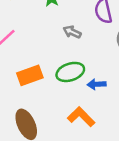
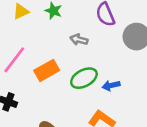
orange rectangle: (30, 75) -> (47, 70), moved

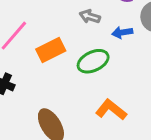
blue arrow: (111, 86) -> (122, 32), moved

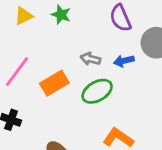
gray arrow: (90, 16) -> (90, 59), moved

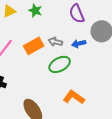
orange rectangle: (54, 83) -> (34, 46), moved

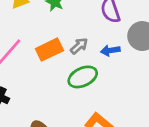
gray arrow: (55, 42) -> (79, 46), turned 120

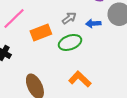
orange rectangle: (49, 50) -> (41, 33), moved

